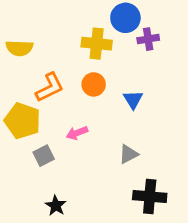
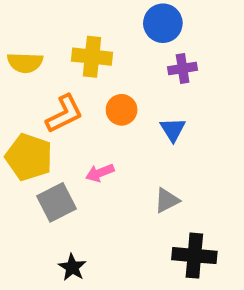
purple cross: (148, 39) -> (183, 68), moved
yellow cross: (97, 44) -> (92, 57), moved
gray square: (44, 156) -> (57, 202), size x1.4

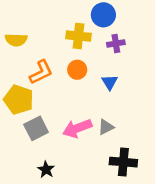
yellow cross: (92, 57) -> (78, 36), moved
pink arrow: (100, 173) -> (77, 128), moved, size x1.6

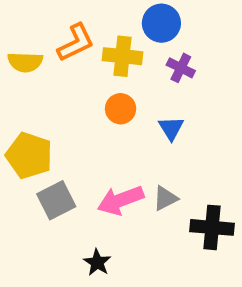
purple cross: (116, 44) -> (181, 68), turned 35
orange L-shape: (41, 72) -> (76, 43), moved
black cross: (123, 162) -> (212, 227), moved
black star: (46, 170) -> (97, 262), moved

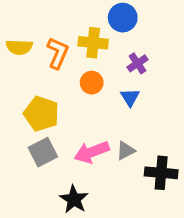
orange L-shape: (76, 43) -> (58, 53), moved, turned -40
purple cross: (181, 68) -> (137, 63), moved, turned 30
yellow pentagon: (29, 155) -> (41, 114), moved
black star: (97, 262) -> (74, 199), size x1.4

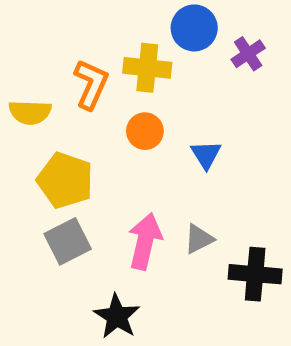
yellow semicircle: (19, 47) -> (30, 112), moved
purple cross: (137, 63) -> (248, 54), moved
pink arrow: (92, 152) -> (145, 241), turned 124

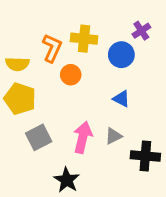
blue circle: (194, 28) -> (121, 55), moved
orange circle: (145, 131) -> (71, 75), moved
blue triangle: (206, 155) -> (121, 99), moved, turned -30
yellow pentagon: (65, 180) -> (20, 99), moved

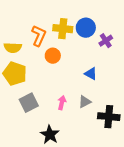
purple cross: (141, 31) -> (106, 41), moved
blue circle: (121, 55) -> (86, 28), moved
pink arrow: (83, 137) -> (62, 103), size x0.6

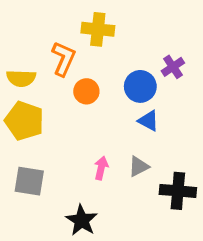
blue circle: (86, 28) -> (140, 86), moved
yellow cross: (63, 29) -> (98, 29), moved
gray square: (29, 103) -> (29, 181), moved, turned 36

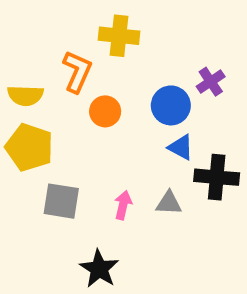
gray triangle: (139, 166) -> (169, 203), turned 30
gray square: (29, 181) -> (61, 201), moved
black cross: (178, 191) -> (217, 177), moved

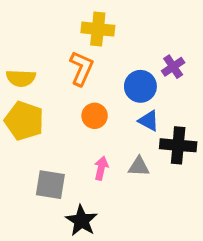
orange L-shape: (77, 72) -> (81, 68), moved
orange circle: (105, 111) -> (95, 116), moved
gray square: (61, 201) -> (50, 185), moved

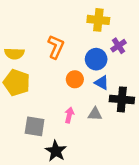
yellow cross: (98, 29) -> (98, 20), moved
orange circle: (95, 116) -> (75, 79), moved

